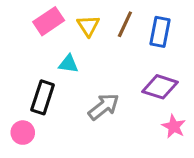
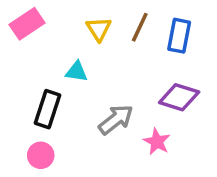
pink rectangle: (49, 21) -> (27, 24), moved
pink star: (174, 126) -> (157, 142), moved
pink circle: (23, 133) -> (41, 155), moved

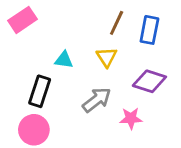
yellow triangle: (99, 29) -> (107, 57), moved
pink star: (157, 142) -> (131, 118), turned -30
pink circle: (41, 155) -> (34, 130), size x1.4

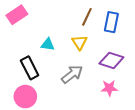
black rectangle: (40, 91) -> (30, 68), turned -45
pink star: (131, 118) -> (109, 88), moved

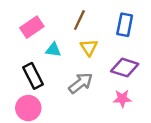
pink rectangle: (17, 15) -> (32, 27), moved
brown line: (87, 17) -> (79, 20), moved

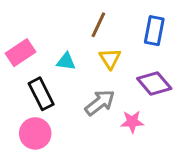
pink rectangle: (32, 27) -> (21, 53), moved
purple diamond: (125, 68) -> (154, 84), turned 32
pink star: (122, 99) -> (132, 122), moved

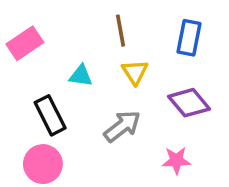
brown line: (98, 25) -> (120, 31), turned -35
pink rectangle: (21, 53) -> (25, 43), moved
pink star: (132, 122) -> (176, 160), moved

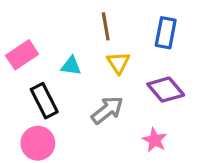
pink rectangle: (25, 43) -> (22, 55), moved
pink star: (176, 160) -> (155, 140), turned 30

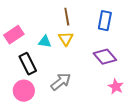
yellow triangle: (118, 63) -> (66, 39), moved
gray arrow: (107, 110) -> (61, 82), moved
pink star: (155, 140) -> (116, 87), moved

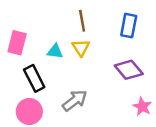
pink rectangle: (14, 35) -> (17, 43), turned -42

